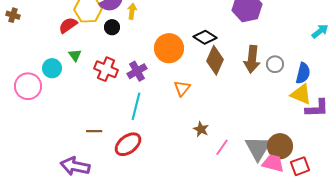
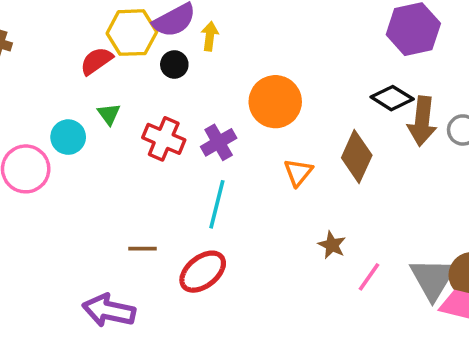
black diamond: (205, 37) -> (392, 98), moved
brown diamond: (215, 60) -> (357, 157), moved

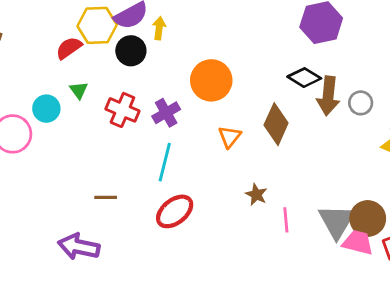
black circle: (174, 64) -> (131, 51), size x1.4
red ellipse: (203, 272) -> (175, 211), moved
pink line: (369, 277) -> (286, 220), turned -40

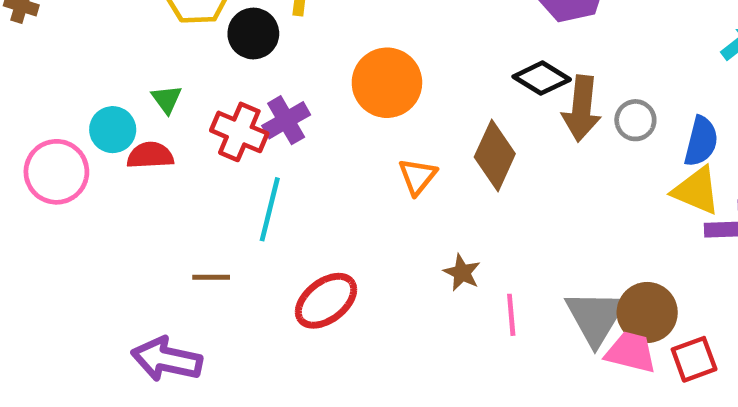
red semicircle: (69, 48) -> (150, 155), moved, turned 32
purple cross: (166, 113) -> (286, 120), moved
cyan line: (165, 162) -> (270, 209), moved

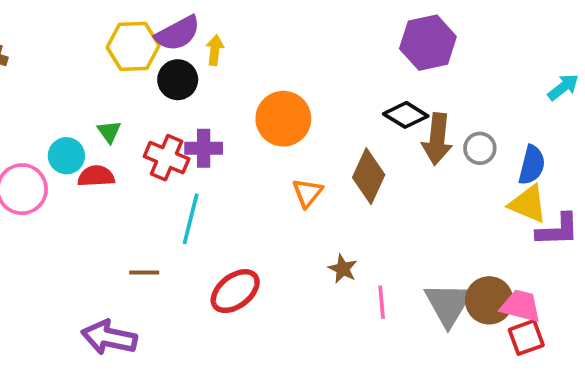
purple cross: (286, 120) -> (204, 148), turned 30
pink trapezoid: (631, 352) -> (521, 306), moved

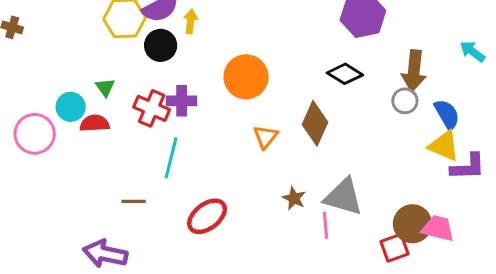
cyan arrow: (563, 87) -> (472, 51), turned -105
brown arrow: (437, 139) -> (414, 71), moved
blue semicircle: (532, 165) -> (447, 114), turned -44
gray triangle: (448, 304) -> (343, 197), moved, turned -45
red square: (526, 337) -> (394, 248), moved

